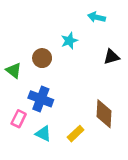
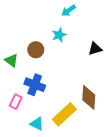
cyan arrow: (97, 17) -> (69, 11), moved, turned -48
cyan triangle: (43, 134) -> (37, 124), moved
yellow rectangle: (76, 134) -> (64, 114), size x1.6

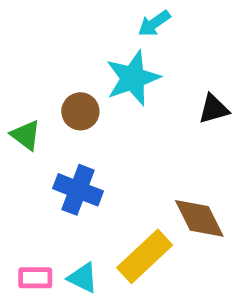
cyan star: (59, 35) -> (133, 78), size x1.6
brown diamond: (89, 97) -> (199, 218), turned -30
pink rectangle: (16, 102) -> (35, 278), moved, turned 64

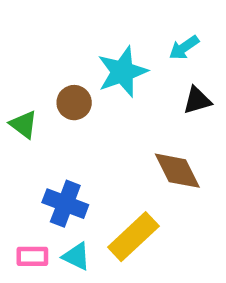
cyan arrow: (154, 23) -> (184, 48), moved
blue cross: (78, 190) -> (65, 204), moved
brown diamond: (199, 218) -> (177, 171), moved

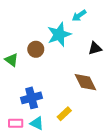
cyan arrow: (184, 48) -> (79, 15), moved
blue cross: (65, 204) -> (32, 98), turned -36
yellow rectangle: (133, 237) -> (64, 114), size x0.6

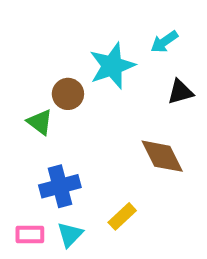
cyan arrow: (79, 15) -> (164, 42), moved
green triangle: (11, 60) -> (40, 122), moved
cyan triangle: (37, 123) -> (70, 234), turned 48

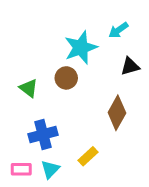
brown circle: (68, 94) -> (66, 78), moved
brown diamond: (162, 156) -> (117, 113), turned 56

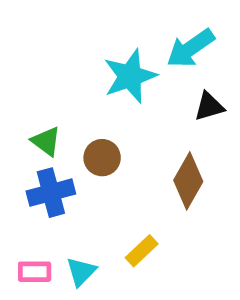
cyan arrow: (118, 30) -> (191, 48), size x1.5
brown circle: (66, 78) -> (102, 158), moved
blue cross: (43, 134) -> (51, 193), moved

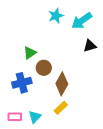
cyan star: (130, 76) -> (56, 16), moved, size x0.7
green triangle: (46, 141) -> (30, 53), moved, turned 48
brown diamond: (188, 181) -> (62, 84), moved

